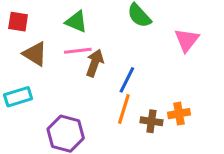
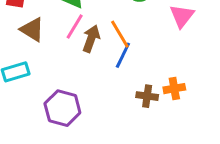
pink line: (78, 51) -> (75, 27), turned -52
orange line: (124, 109) -> (120, 34), moved, turned -48

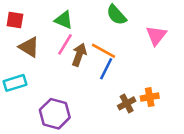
orange line: (120, 34) -> (104, 51), turned -30
brown cross: (147, 96) -> (127, 103), turned -36

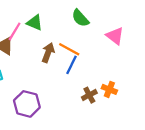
pink triangle: (156, 35) -> (115, 36), turned -30
pink line: (65, 44) -> (15, 31), moved
orange cross: (150, 97) -> (109, 89), turned 32

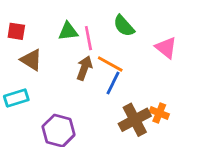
green triangle: (35, 23) -> (68, 31), turned -30
pink line: (15, 31) -> (88, 38), moved, turned -42
brown cross: (89, 95) -> (135, 120), size x1.6

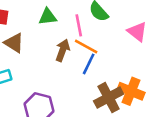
pink line: (88, 38) -> (79, 25), moved
orange cross: (159, 113) -> (131, 91), size x1.5

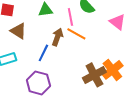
blue line: (89, 64) -> (43, 53), moved
orange cross: (131, 91) -> (112, 70), turned 30

